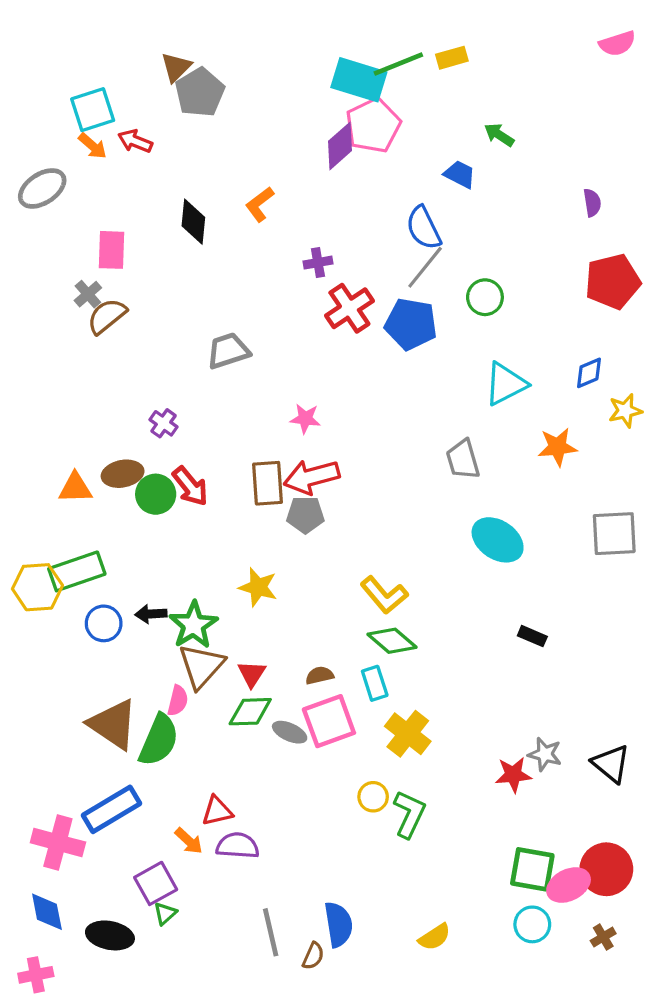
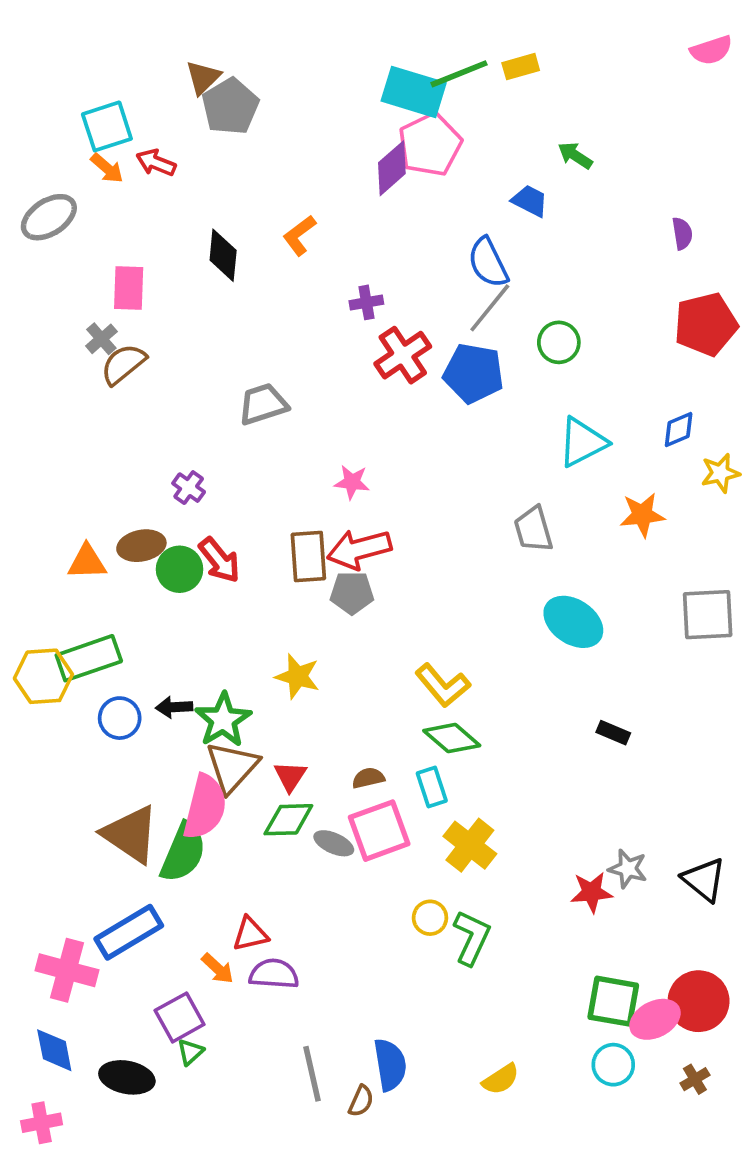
pink semicircle: (178, 701) -> (205, 807), size x1.8

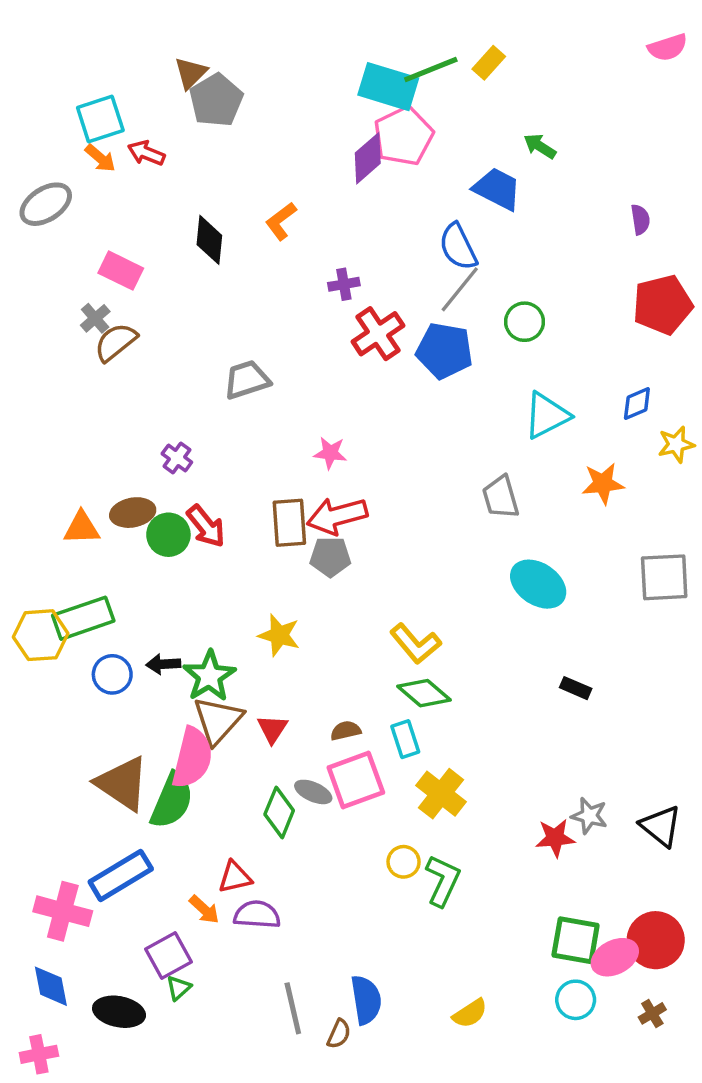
yellow rectangle: (521, 67) -> (489, 63), turned -32
blue trapezoid: (530, 201) -> (497, 189), size x1.4
pink rectangle: (129, 288) -> (121, 271), turned -66
green diamond: (288, 820) -> (279, 812), moved, turned -66

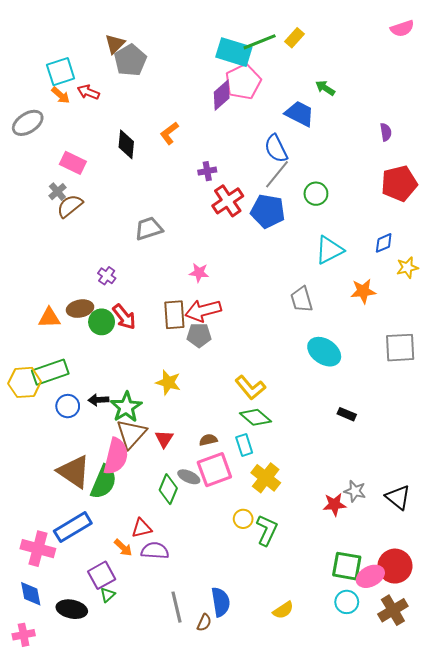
brown cross: (652, 1013) -> (393, 610), size x1.8

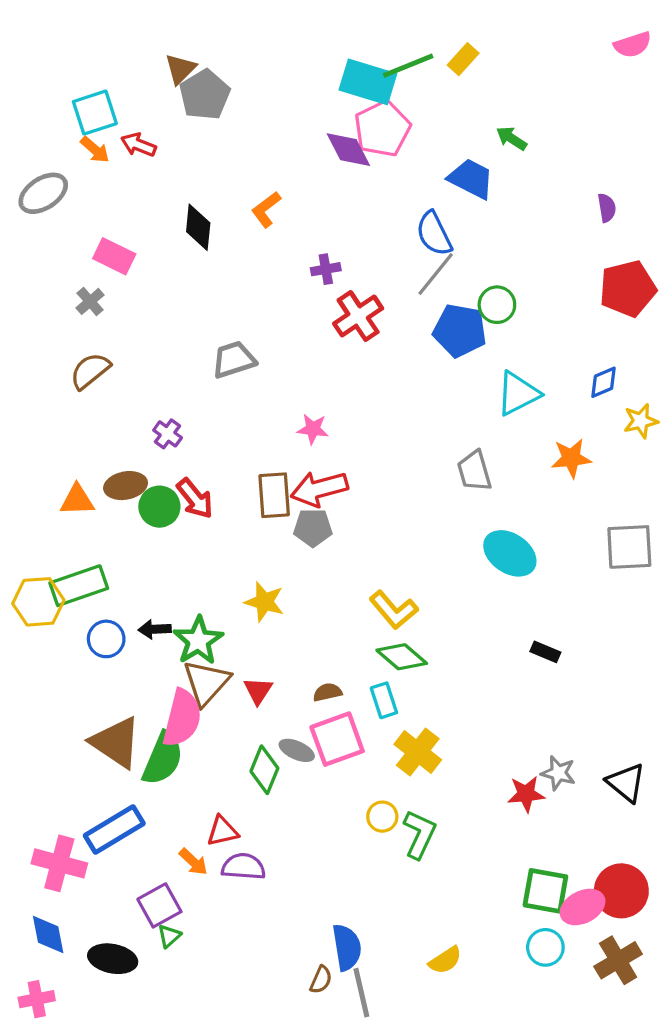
purple diamond: (222, 95) -> (348, 150), turned -76
brown semicircle: (70, 206) -> (90, 371), moved
blue pentagon: (268, 211) -> (460, 331), moved
gray line: (176, 607) -> (361, 993), moved

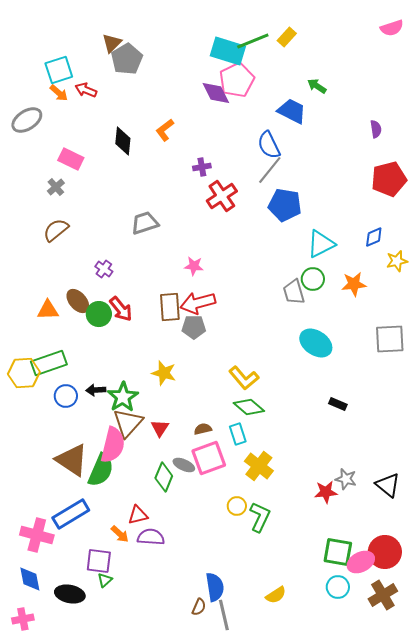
green circle: (497, 305) -> (313, 279), moved
brown ellipse: (126, 486) -> (78, 301), turned 60
purple square: (159, 905) -> (99, 561), turned 36

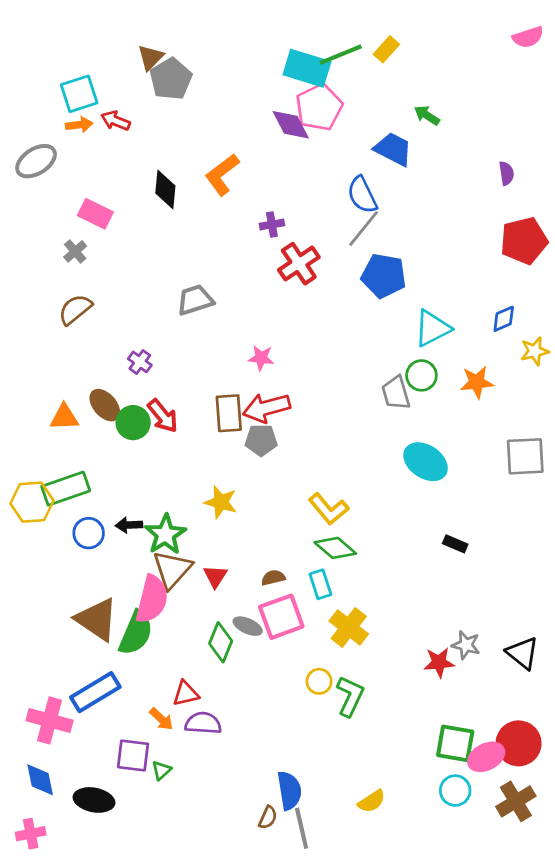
orange arrow: (59, 93) -> (79, 125), turned -48
orange L-shape: (165, 130) -> (222, 175), size x1.4
green triangle: (105, 580) -> (161, 770), moved

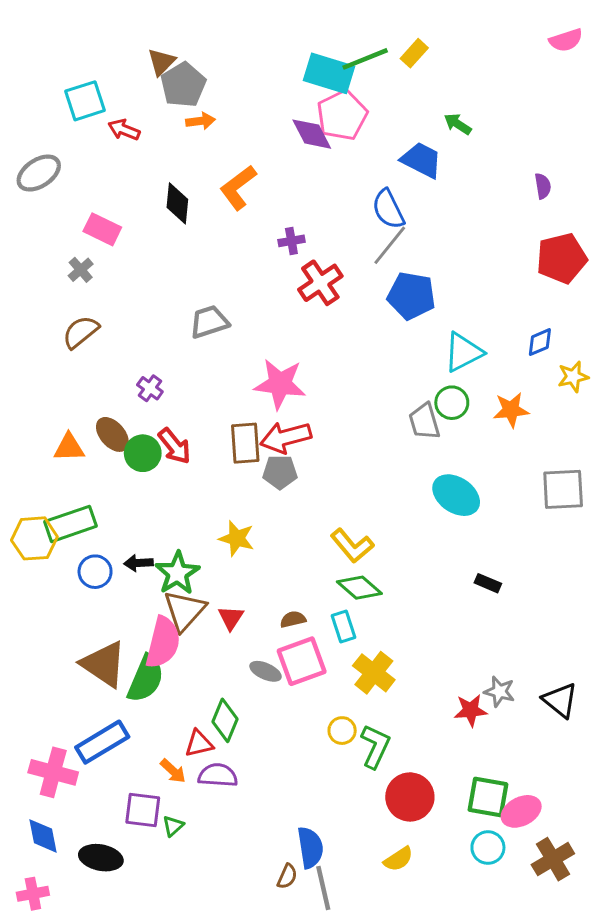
orange arrow: (79, 125) -> (201, 121), moved
pink star: (261, 358) -> (280, 384), size x1.8
green diamond: (221, 642) -> (225, 720), moved
red circle: (519, 743) -> (410, 797), moved

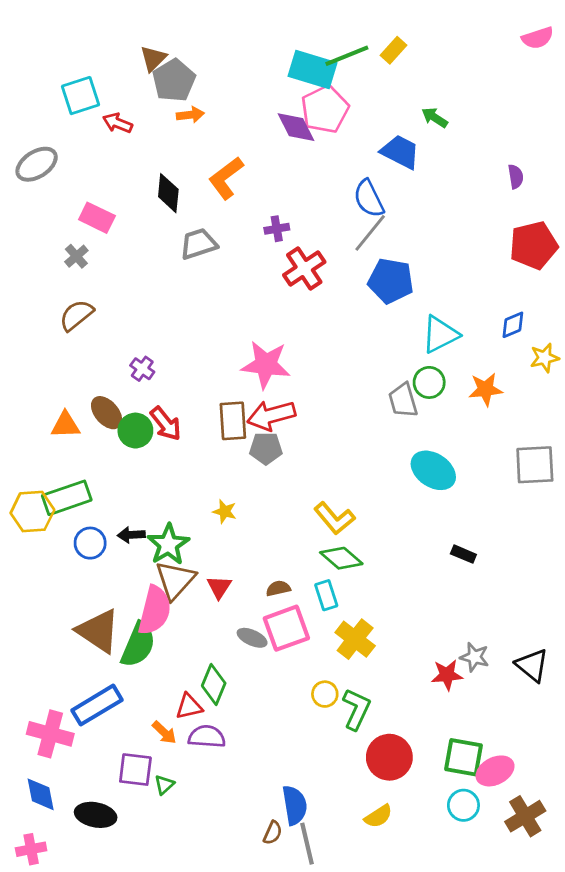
gray trapezoid: (209, 322) -> (199, 244), moved
yellow star: (237, 538) -> (225, 511), size x0.7

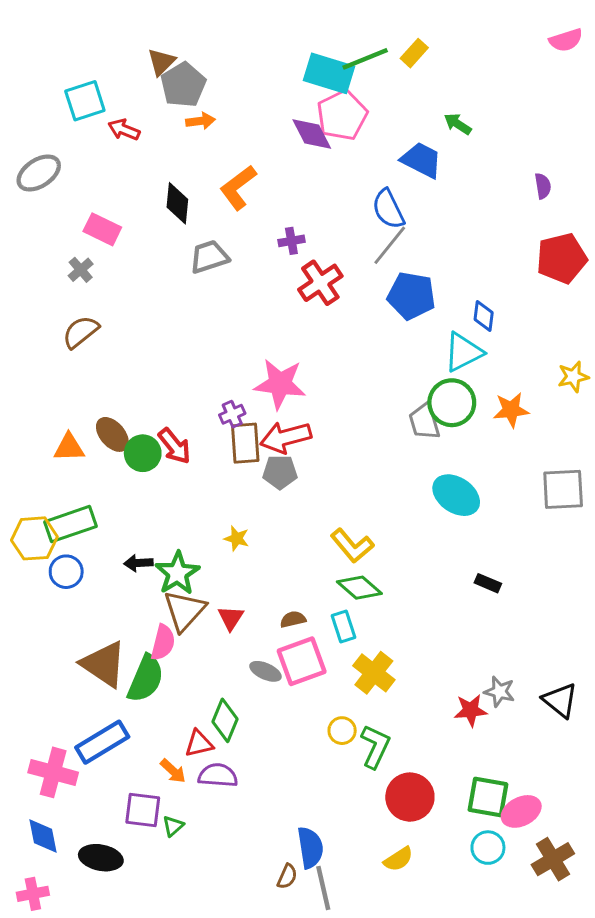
blue diamond: (513, 325) -> (484, 316), moved, turned -60
purple cross: (142, 369) -> (232, 414), moved, turned 30
green circle: (429, 382) -> (452, 403), size x1.4
blue circle: (90, 543) -> (66, 572), moved
pink semicircle: (155, 610) -> (163, 642), size x0.7

